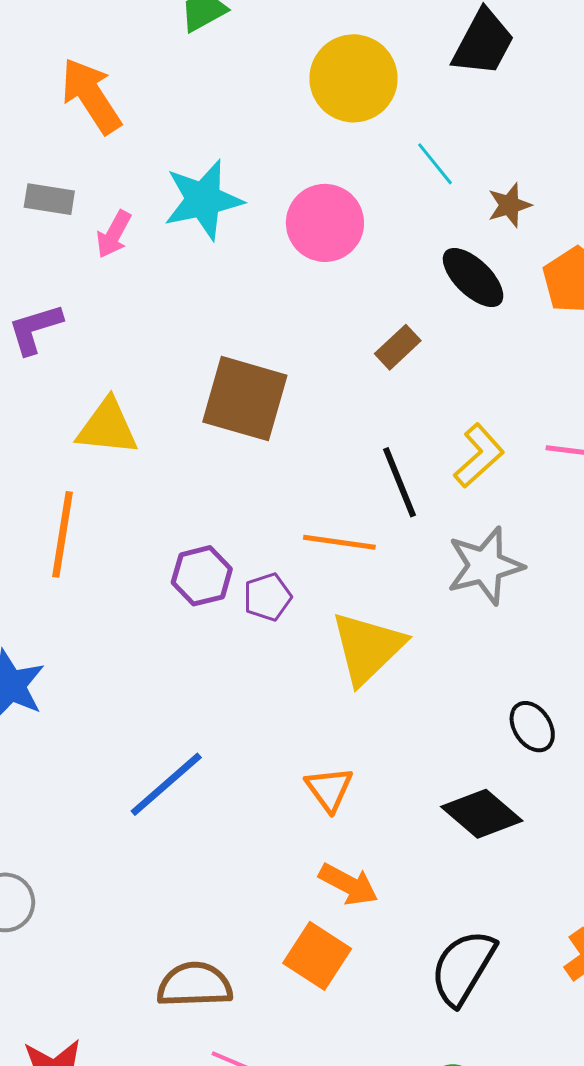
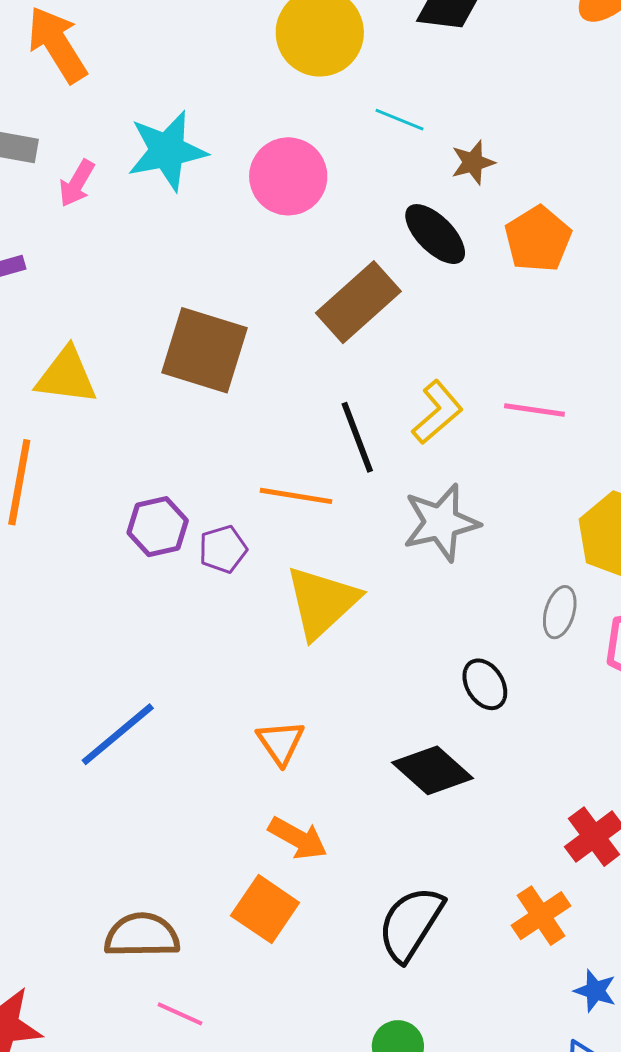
cyan line: (435, 164) -> (399, 120), turned -30
brown rectangle: (398, 347) -> (358, 302), size x1.8

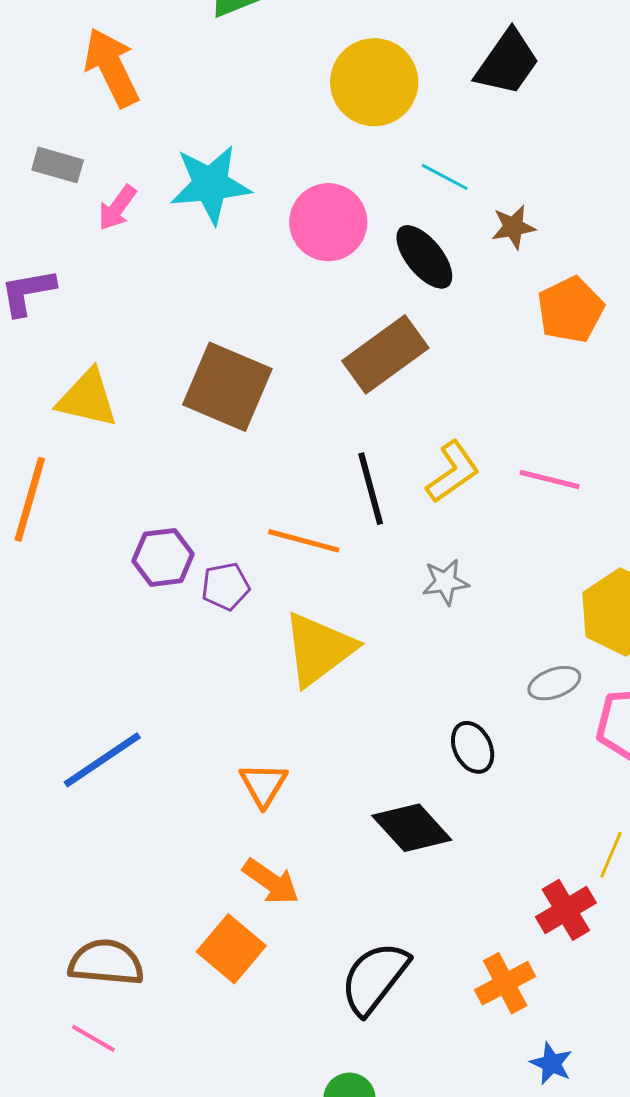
black ellipse: (435, 234) -> (424, 257), moved
gray star: (441, 523) -> (445, 582), size x0.6
gray ellipse: (560, 612) -> (554, 683), turned 48
pink line: (180, 1014) -> (93, 1038), moved

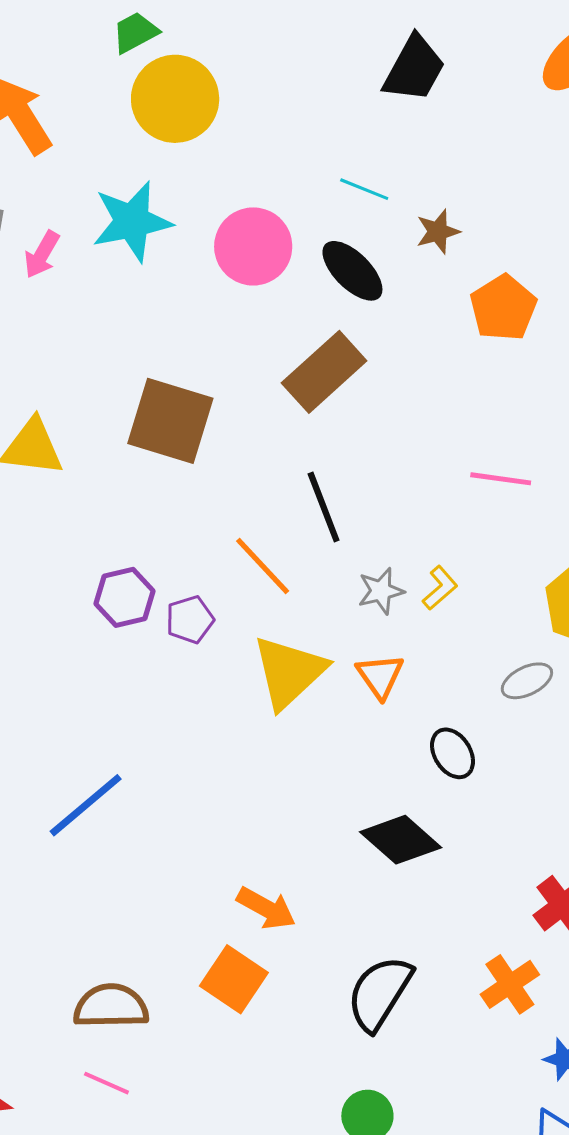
yellow circle: (374, 82) -> (175, 99), moved
yellow L-shape: (453, 472) -> (440, 588), moved, size x0.7
orange line: (304, 541) -> (263, 566), turned 38
gray star: (445, 582) -> (381, 591), moved
orange triangle: (263, 785) -> (380, 676), moved

